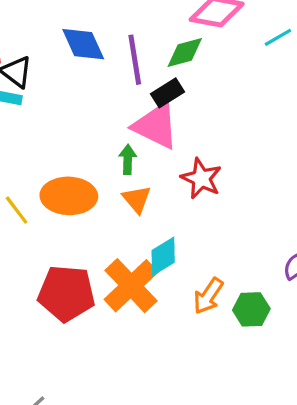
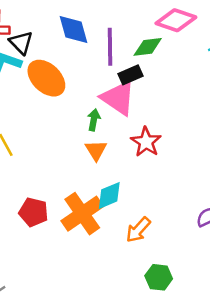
orange ellipse: (69, 196) -> (46, 78), moved, turned 33
red pentagon: (66, 293) -> (34, 212), size x0.7
green hexagon: (251, 309) -> (159, 277), moved

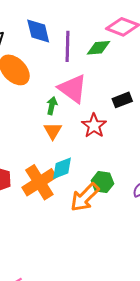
black rectangle: (131, 75) -> (122, 100), moved
orange arrow: (138, 230) -> (85, 197), size x1.4
green hexagon: (159, 277) -> (102, 182), moved

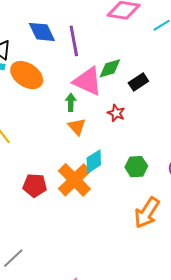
green diamond: (99, 48) -> (110, 68), moved
red star: (94, 126) -> (116, 113), size x0.7
orange arrow: (85, 197) -> (147, 213), moved

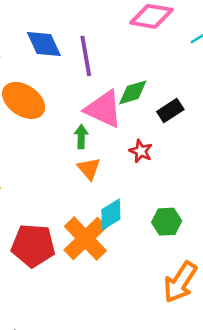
red pentagon: (35, 185) -> (33, 245), size x1.4

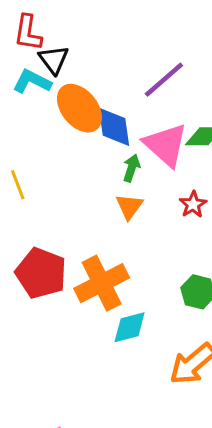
blue diamond: (44, 44) -> (114, 127), moved
purple line: (86, 56) -> (164, 80), turned 42
cyan diamond: (111, 214) -> (130, 327), moved

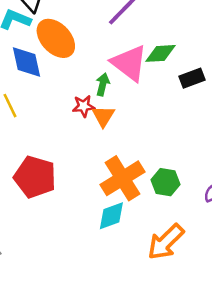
blue diamond: (114, 127) -> (26, 62), moved
red star: (193, 204) -> (84, 106), moved, turned 30
orange cross: (102, 283) -> (123, 178), moved

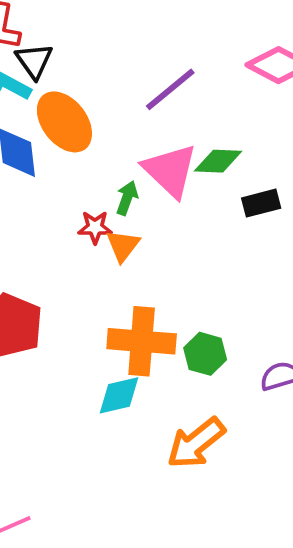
orange cross: (123, 178) -> (142, 341), turned 30

